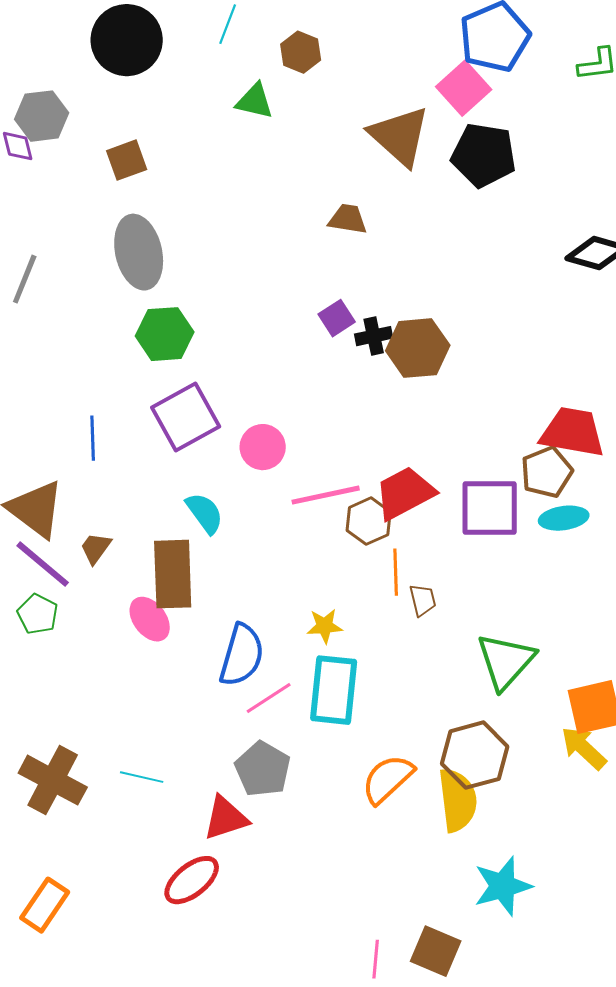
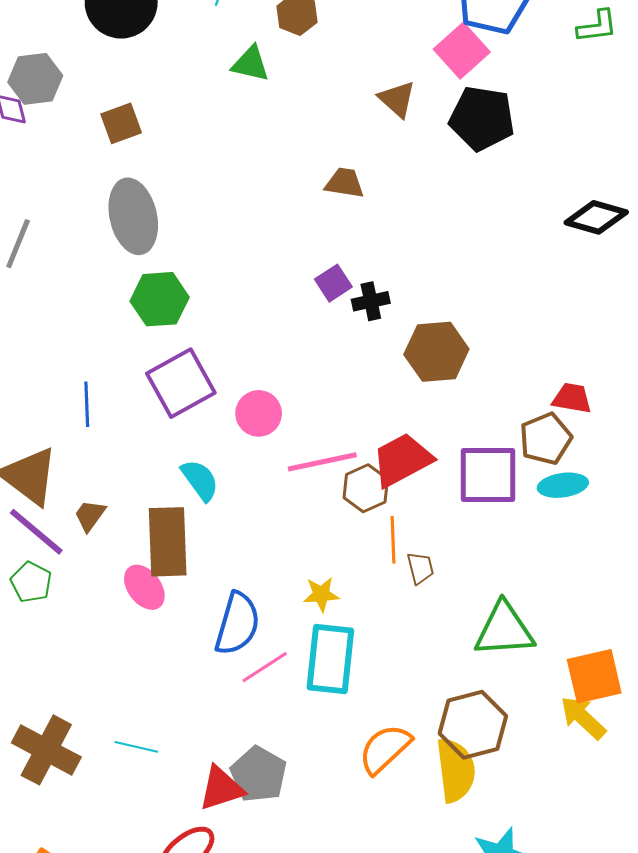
brown triangle: (400, 136) -> (397, 99), size x0.6
brown hexagon: (418, 348) -> (436, 352), moved
red trapezoid: (573, 432) -> (572, 398), size x0.6
green triangle: (506, 661) -> (504, 630), turned 44
gray pentagon: (263, 769) -> (259, 774), moved

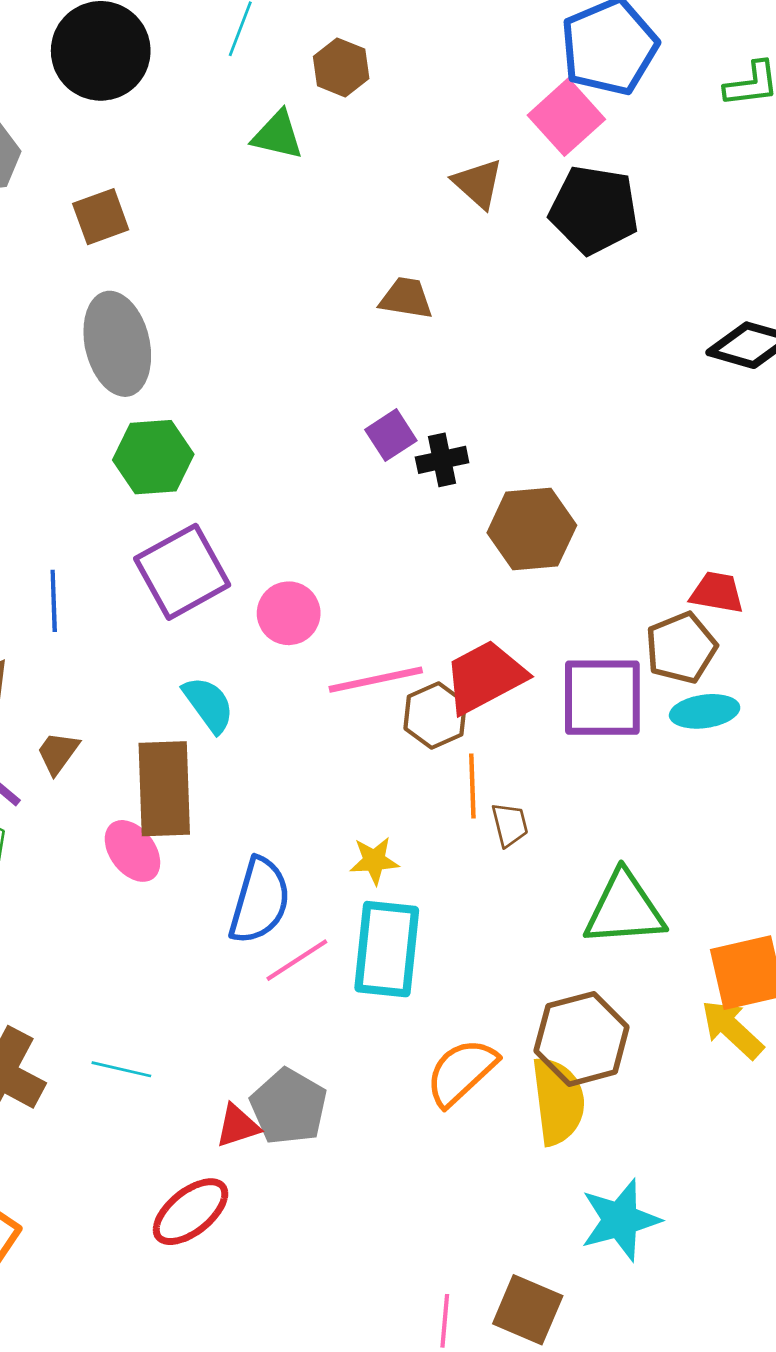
red triangle: (221, 788) -> (237, 1126), size x0.7

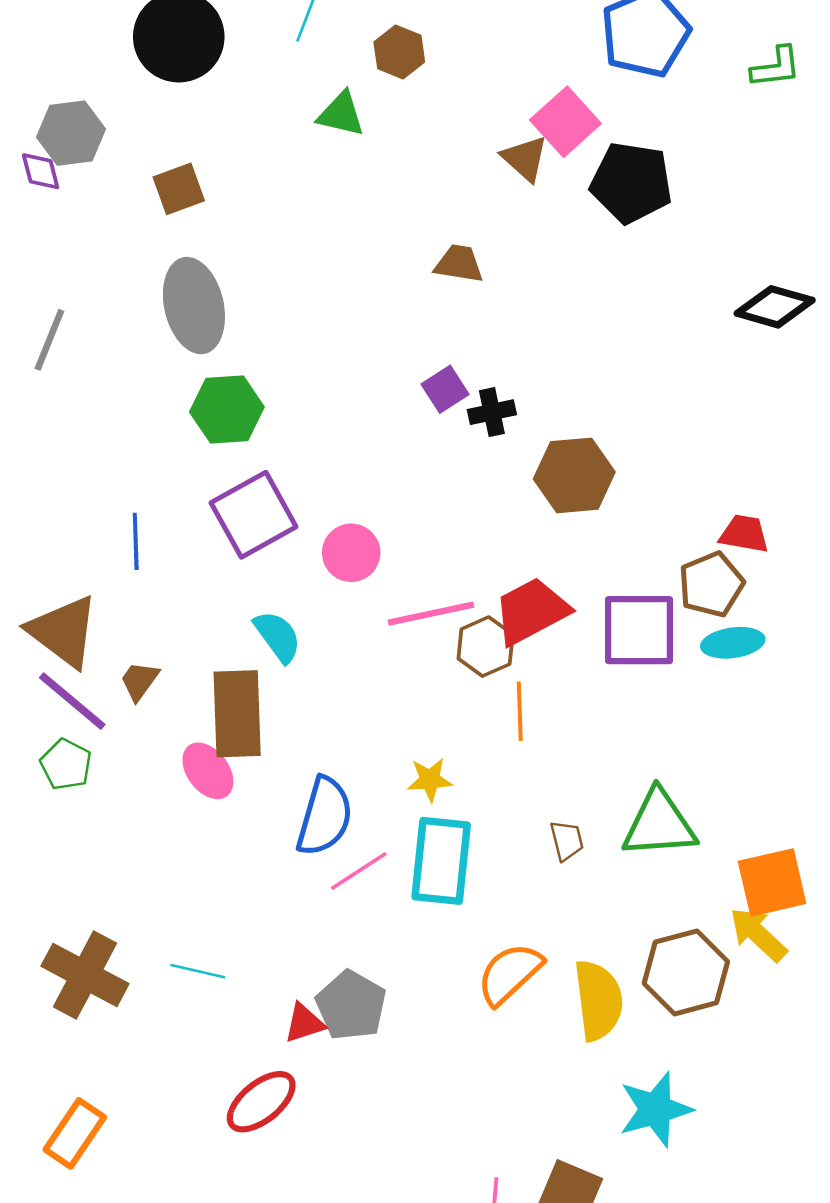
pink square: (566, 117) -> (565, 122), moved
brown trapezoid: (510, 825) -> (567, 841), moved
brown hexagon: (582, 1039) -> (686, 972), moved

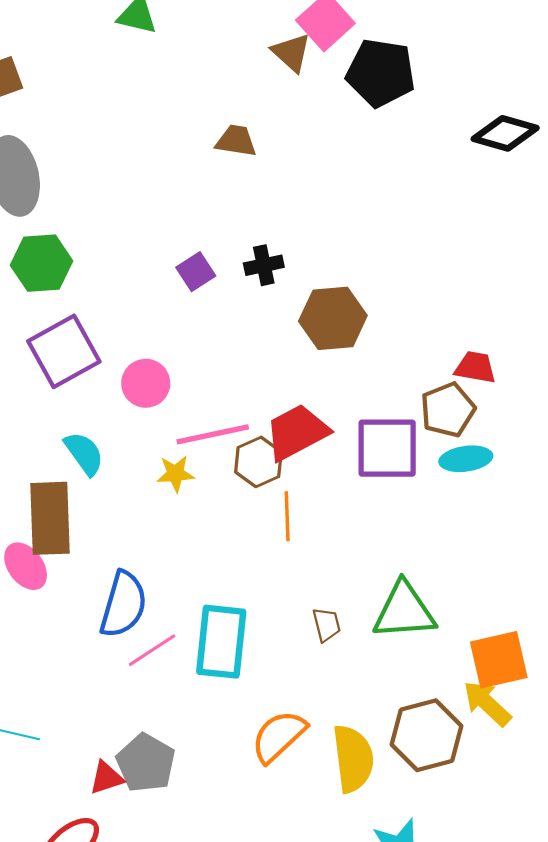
black diamond: (775, 307) -> (505, 133), moved
purple square: (445, 389) -> (196, 272), moved
yellow star: (430, 780) -> (176, 474), moved

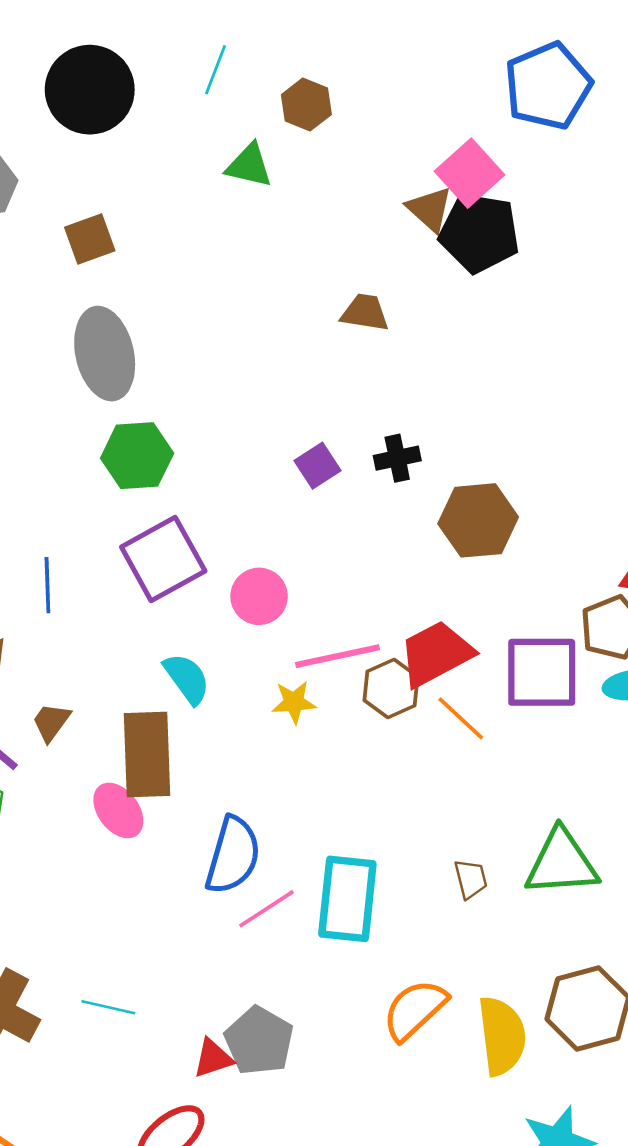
black pentagon: (381, 73) -> (479, 233), moved
orange line: (287, 516) -> (461, 718), moved, turned -45

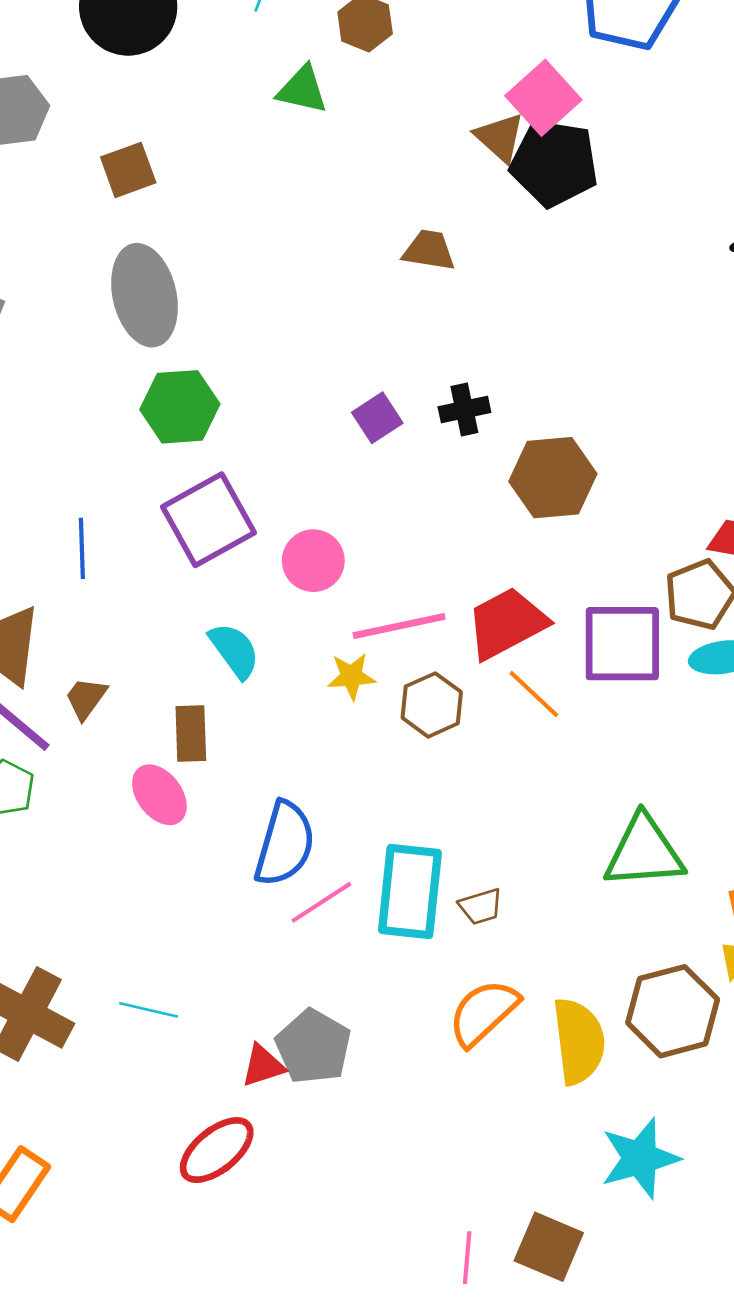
brown hexagon: (391, 688) -> (432, 705), moved
brown rectangle: (147, 754) -> (191, 734), size x0.6
brown trapezoid: (471, 879) -> (481, 906), moved, turned 87

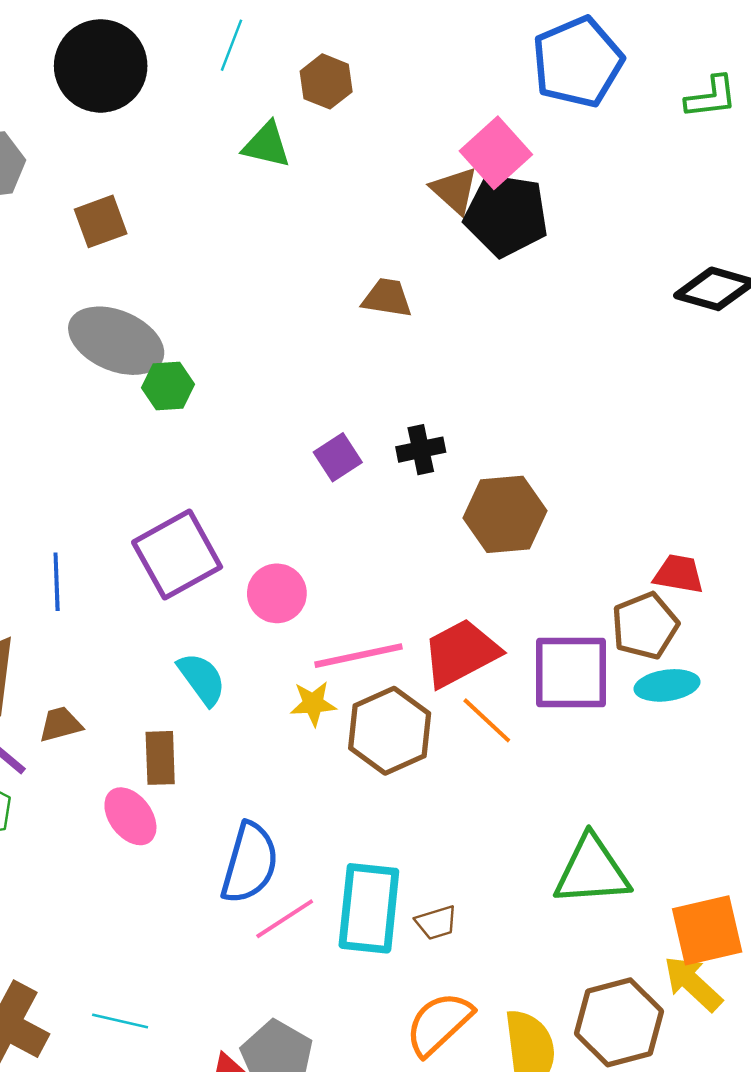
gray ellipse: (144, 295) -> (116, 341), turned -54
green hexagon: (180, 407) -> (168, 386), moved, size x0.7
brown trapezoid: (86, 698) -> (60, 724), turned 39
brown hexagon: (432, 705) -> (390, 731), size x1.4

